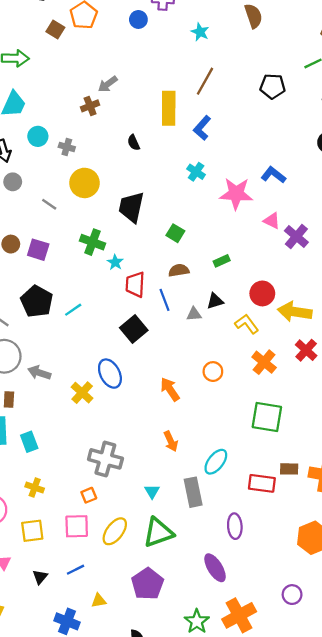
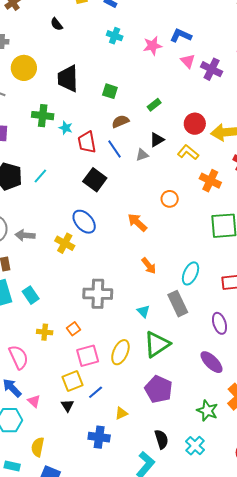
blue L-shape: (273, 175) -> (181, 35), moved
pink star: (236, 194) -> (153, 46), size x0.7
pink triangle: (272, 221) -> (188, 61), turned 35
orange square: (89, 495) -> (73, 329), moved
yellow square: (32, 531) -> (73, 381), moved

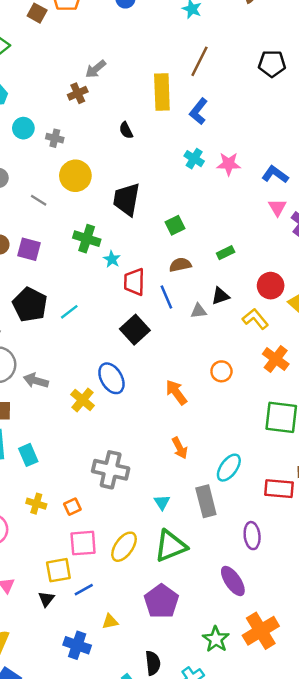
pink star: (153, 46) -> (229, 164), moved
green square: (110, 91) -> (175, 225), turned 35

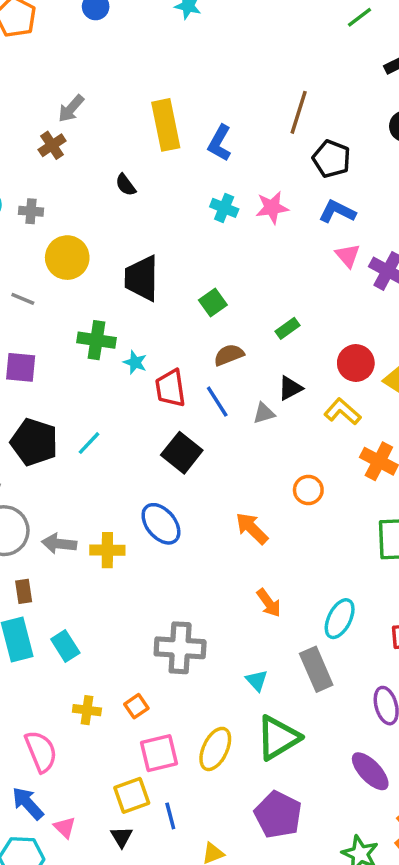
brown line: (199, 61) -> (299, 112), moved
black pentagon: (272, 64) -> (331, 159), moved, turned 30
yellow cross: (83, 400) -> (107, 550), moved, turned -30
blue line: (84, 590) -> (170, 816), turned -66

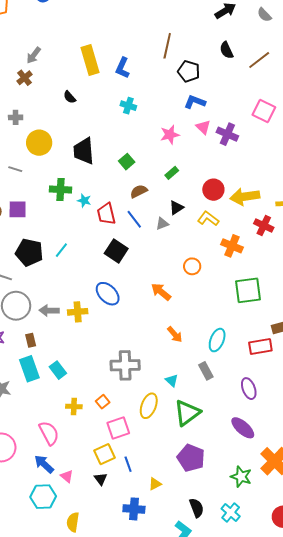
pink star: (272, 208) -> (170, 135), moved
gray rectangle: (316, 669) -> (206, 371), size x0.7
yellow ellipse: (215, 749) -> (149, 406), moved

